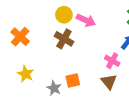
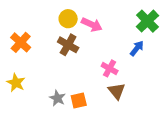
pink cross: (112, 61) -> (110, 68), moved
yellow star: (26, 74) -> (16, 83), moved
orange square: (73, 80) -> (79, 100), moved

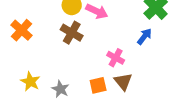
yellow star: (16, 83) -> (30, 82), moved
orange square: (79, 100) -> (98, 85), moved

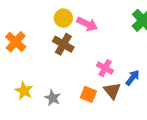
blue arrow: (144, 36) -> (132, 78), moved
orange square: (98, 85) -> (88, 94), turned 35

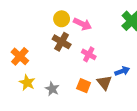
orange cross: (16, 42) -> (20, 56), moved
pink cross: (105, 68) -> (89, 54), moved
blue arrow: (132, 78) -> (122, 71), turned 32

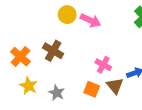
brown cross: (62, 42) -> (53, 51), moved
pink cross: (89, 54) -> (103, 65), moved

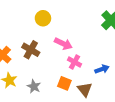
pink arrow: (90, 20) -> (63, 44), moved
brown triangle: (115, 86) -> (85, 89), moved

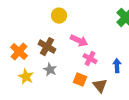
blue arrow: (102, 69) -> (117, 66), turned -72
gray star: (34, 86) -> (50, 70), moved

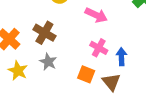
pink arrow: (79, 41) -> (96, 15), moved
blue arrow: (117, 66) -> (121, 57), moved

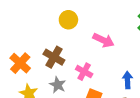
pink cross: (99, 48) -> (84, 72), moved

